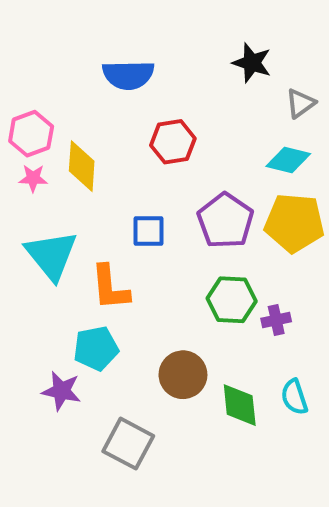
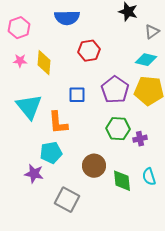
pink hexagon: (31, 134) -> (19, 28), moved
pink star: (33, 178) -> (20, 61), moved

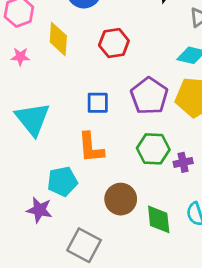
yellow diamond: (44, 63) -> (58, 39), moved
orange L-shape: (58, 123) -> (91, 148), moved

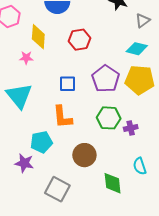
pink star: (20, 57) -> (26, 58), moved
green diamond: (159, 219) -> (113, 183), moved

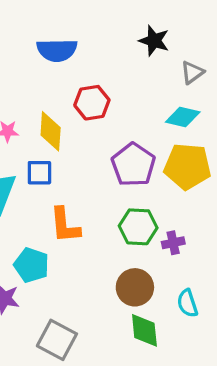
yellow diamond: (38, 37) -> (51, 131), moved
blue square: (67, 84) -> (39, 173), moved
cyan pentagon: (41, 142) -> (31, 265), turned 30
brown circle: (84, 155) -> (135, 287), moved

